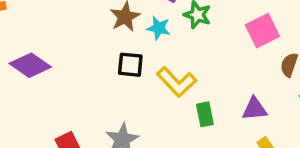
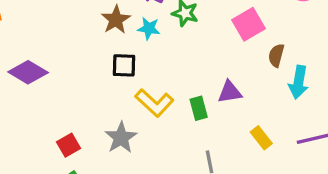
yellow L-shape: (177, 82) -> (154, 103), moved
purple triangle: (254, 109) -> (230, 92), moved

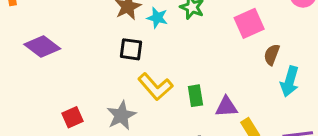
purple triangle: (230, 92) -> (226, 107), moved

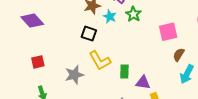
red square: (72, 117) -> (38, 62), moved

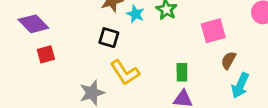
red square: (38, 62) -> (46, 54), moved
green rectangle: (124, 71) -> (182, 72), moved

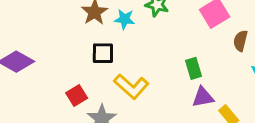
red square: (46, 54) -> (77, 96), moved

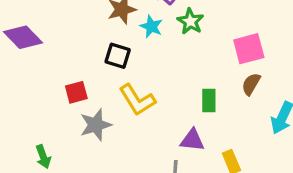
brown semicircle: (240, 41) -> (251, 84), moved
purple triangle: (203, 97) -> (192, 140), moved

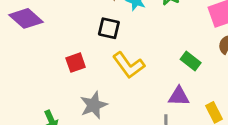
green rectangle: (209, 101) -> (191, 61), turned -48
gray star: (96, 125) -> (94, 105), moved

